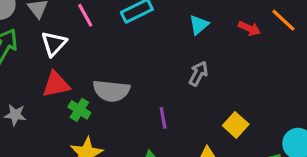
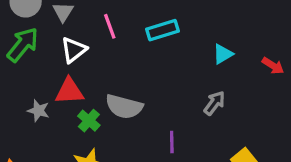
gray star: (15, 115) -> (38, 111), moved

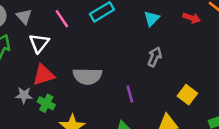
green cross: (89, 121) -> (46, 103), moved

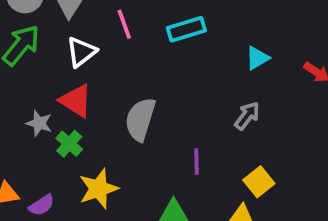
red triangle: (44, 75) -> (76, 101), turned 35
gray semicircle: (87, 76) -> (140, 119), turned 92
yellow square: (187, 95) -> (259, 182), moved

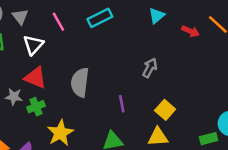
cyan triangle: (257, 58) -> (157, 16), moved
green cross: (69, 144) -> (36, 107), turned 36

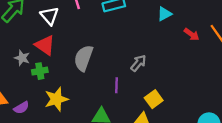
white triangle: (33, 45) -> (49, 16), turned -36
gray arrow: (150, 68) -> (138, 63), moved

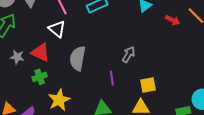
white triangle: (49, 16) -> (57, 29), moved
gray star: (22, 58) -> (17, 57), moved
yellow square: (154, 99) -> (148, 85), turned 35

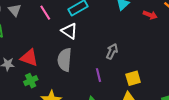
white triangle: (57, 29) -> (69, 31), moved

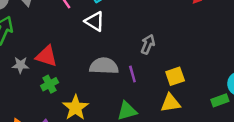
gray semicircle: (65, 60) -> (104, 66), moved, turned 90

